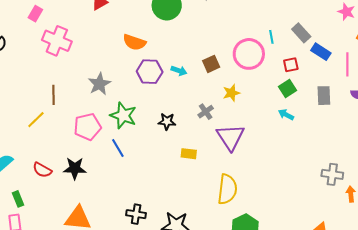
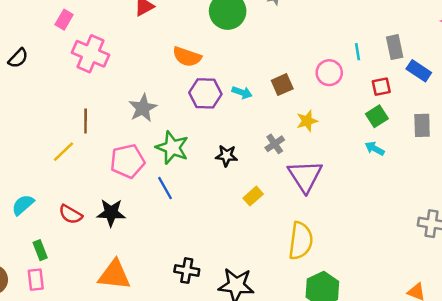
gray rectangle: (301, 33) -> (395, 47), turned 30
pink circle: (249, 54) -> (329, 73), size x0.7
yellow rectangle: (189, 154) -> (253, 196), turned -49

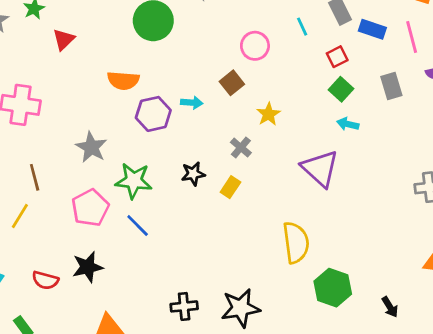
pink circle: (329, 73) -> (255, 46), moved
purple triangle: (305, 176) -> (320, 168), moved
yellow rectangle: (253, 196) -> (230, 187), moved

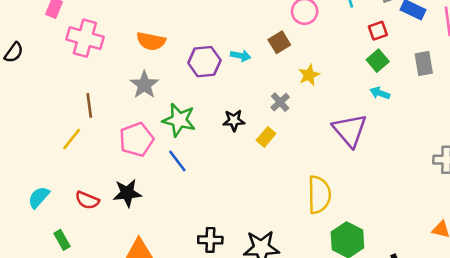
orange semicircle: (123, 80) -> (151, 41), moved

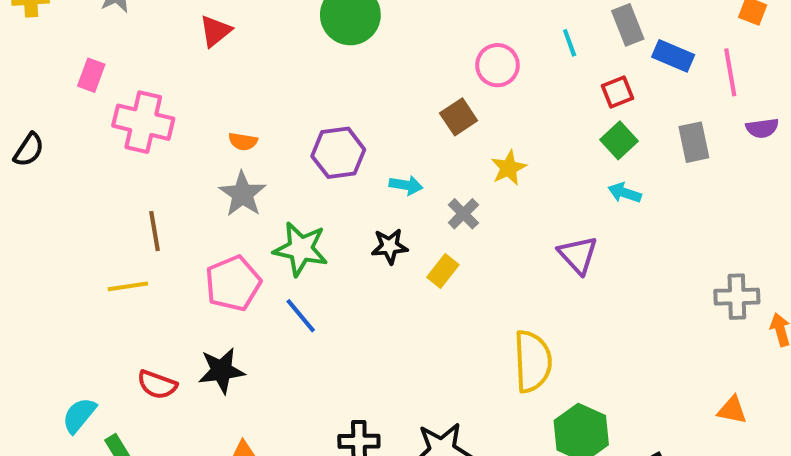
orange semicircle: (151, 41) -> (243, 141), moved, size x0.6
cyan arrow: (241, 56) -> (406, 185), moved
purple triangle: (350, 130) -> (578, 255), size x0.7
yellow line: (72, 139) -> (128, 286), turned 45
cyan semicircle: (39, 197) -> (79, 415), moved

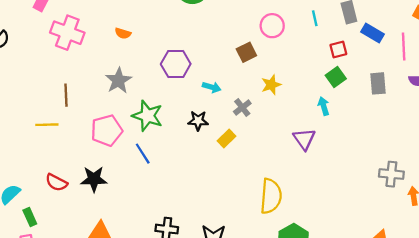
orange semicircle: (243, 141) -> (123, 33), moved
cyan arrow: (625, 193) -> (324, 106), moved, turned 48

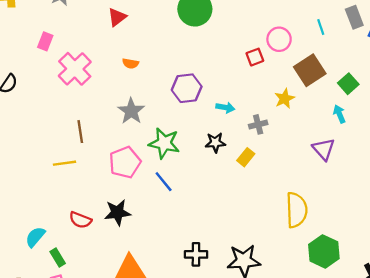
pink cross: (67, 33) -> (75, 69), turned 32
red square: (338, 49) -> (255, 57), moved
brown square: (246, 52) -> (310, 70), moved, size x1.5
gray cross: (242, 108) -> (258, 124), turned 30

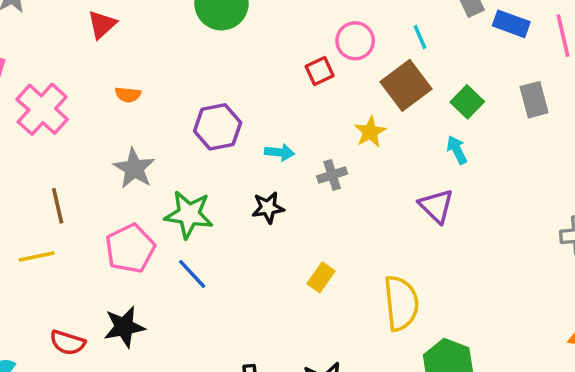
cyan line: (321, 27) -> (420, 37), moved
yellow rectangle: (246, 157) -> (321, 277), moved

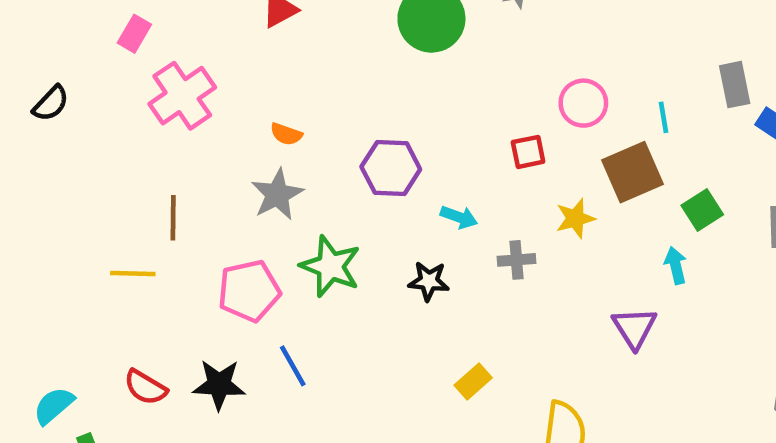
red square: (320, 71) -> (528, 152), moved
orange semicircle: (128, 95) -> (286, 134), moved
blue line: (192, 274) -> (293, 366), moved

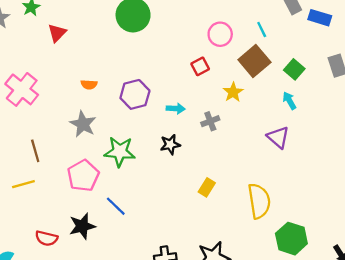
orange semicircle: (286, 134) -> (89, 85), moved

